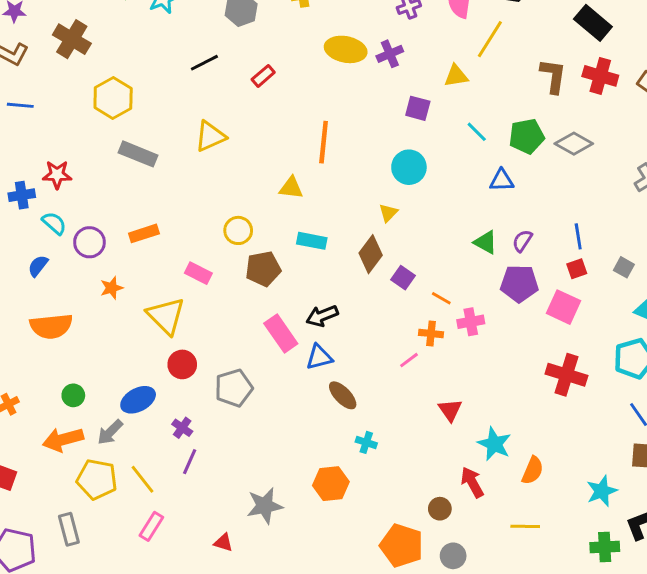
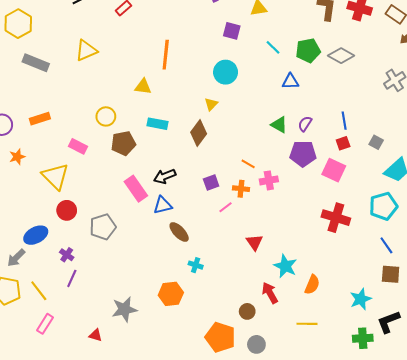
purple square: (403, 278) -> (211, 182), moved, turned 35

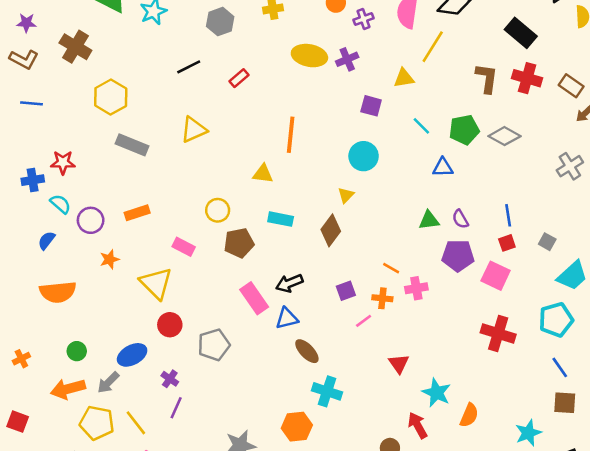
purple semicircle: (305, 124) -> (460, 219), turned -63
green triangle: (279, 125) -> (429, 220), turned -36
cyan cross: (196, 265) -> (327, 391), size x1.6

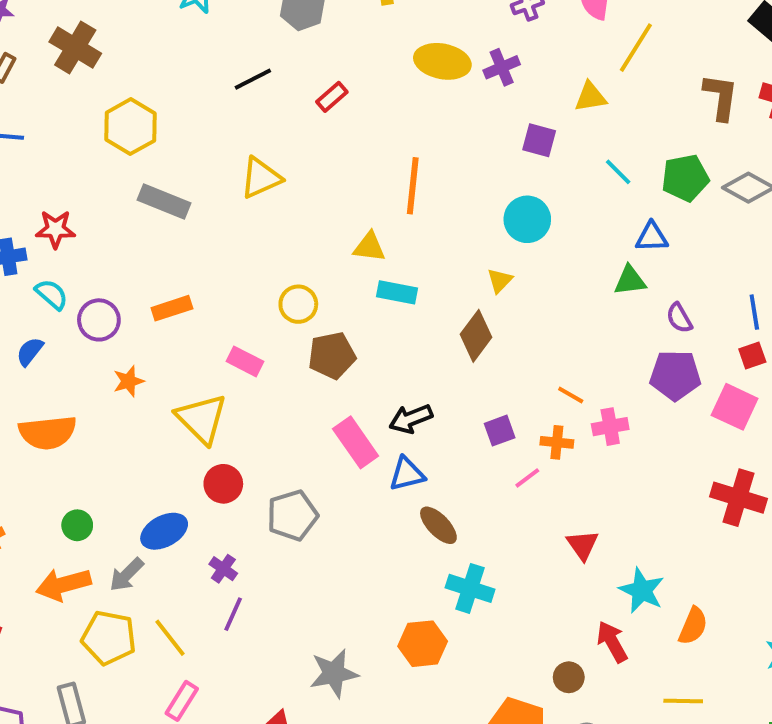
cyan rectangle: (281, 219) -> (397, 292), moved
green triangle: (429, 220) -> (630, 280), moved

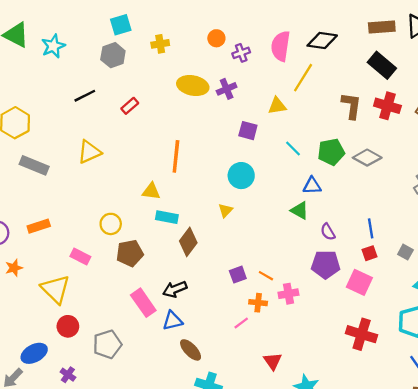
green triangle: (630, 280) -> (300, 210), turned 36
brown diamond: (476, 336) -> (188, 242), moved
purple square: (500, 431) -> (238, 275), moved

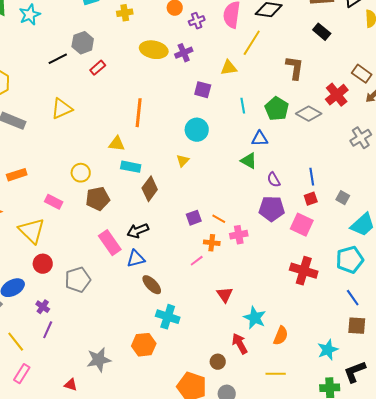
gray hexagon: (113, 55) -> (83, 43), moved
black rectangle: (382, 65) -> (322, 32), size x0.7
red cross: (387, 106) -> (337, 95), moved, turned 35
cyan line: (293, 149) -> (243, 106), turned 35
green pentagon: (331, 152) -> (277, 109), turned -30

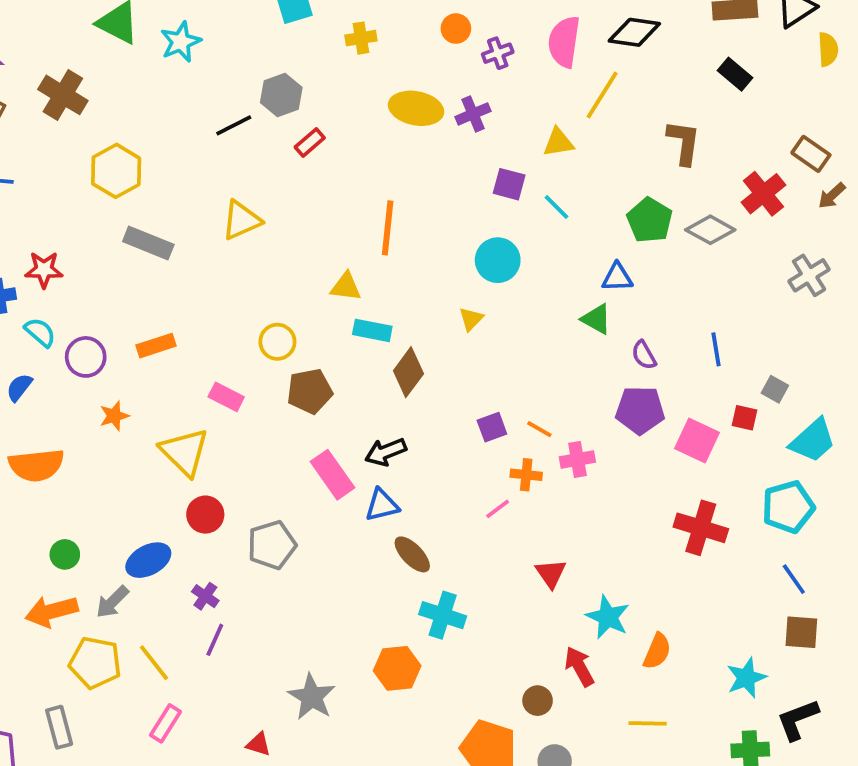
cyan line: (243, 106) -> (557, 207), moved, turned -35
red square: (311, 199) -> (744, 418), moved, turned 32
gray star: (99, 360) -> (312, 697), turned -30

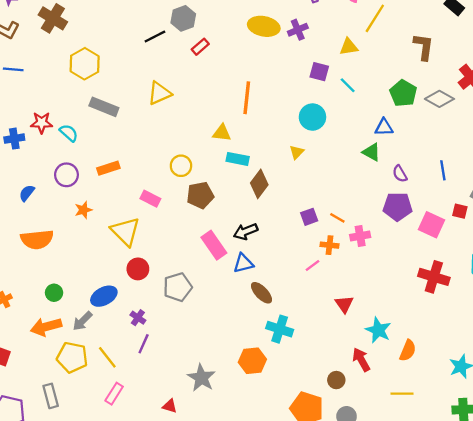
cyan semicircle: (40, 332) -> (69, 133), moved

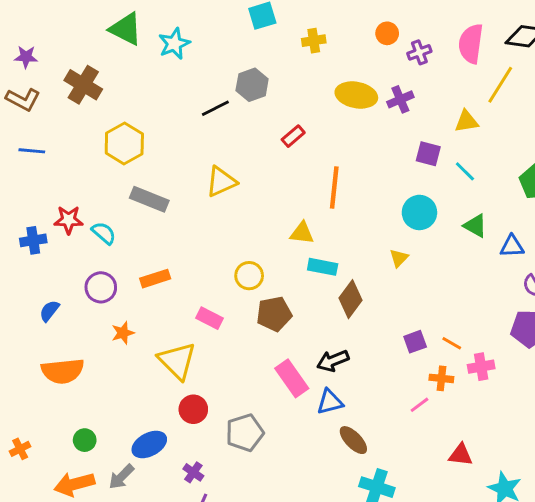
red rectangle: (200, 47) -> (293, 136), moved
blue triangle: (384, 127) -> (512, 246), moved
green triangle: (371, 152) -> (475, 226), moved
red triangle: (344, 304) -> (461, 455), turned -48

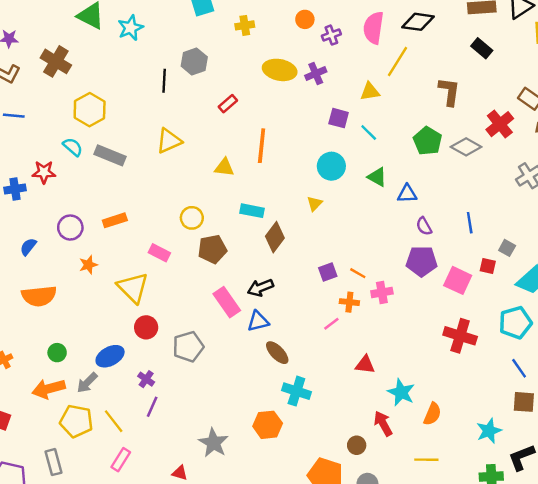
black line: (215, 108) -> (164, 81), turned -60
cyan semicircle: (104, 233) -> (73, 147), moved
yellow triangle: (302, 233) -> (224, 167), moved

